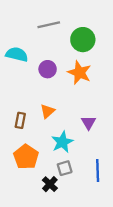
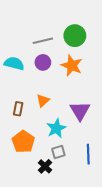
gray line: (49, 25) -> (43, 41), moved
cyan semicircle: (17, 54) -> (14, 63), moved
purple triangle: (89, 123) -> (80, 111), size x1.5

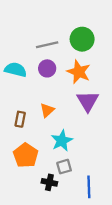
purple triangle: (80, 111) -> (88, 101), moved
blue line: (88, 154) -> (89, 187), moved
black cross: (45, 166) -> (49, 182), turned -32

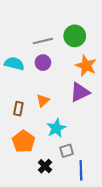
orange star: (79, 72) -> (86, 66), moved
purple triangle: (88, 101) -> (80, 92), turned 35
gray square: (64, 167) -> (67, 151), moved
black cross: (49, 182) -> (45, 166), turned 32

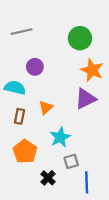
gray line: (43, 41) -> (22, 32), moved
purple circle: (43, 63) -> (35, 67), moved
cyan semicircle: (14, 64) -> (15, 88), moved

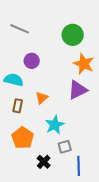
gray line: (22, 32) -> (20, 29), turned 36

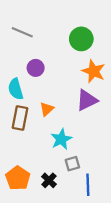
cyan semicircle: (14, 80) -> (16, 89), turned -120
brown rectangle: (18, 106) -> (20, 118), size x1.5
orange pentagon: (23, 138) -> (18, 178), moved

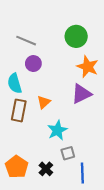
gray line: (22, 32) -> (26, 41), moved

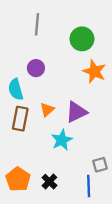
gray line: (26, 41) -> (37, 24), moved, turned 72
purple triangle: (81, 94) -> (76, 112), moved
gray square: (68, 153) -> (100, 165), moved

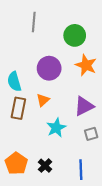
purple circle: (36, 68) -> (49, 68), moved, size x1.5
purple triangle: (76, 112) -> (84, 106), moved
gray square: (100, 165) -> (91, 134), moved

